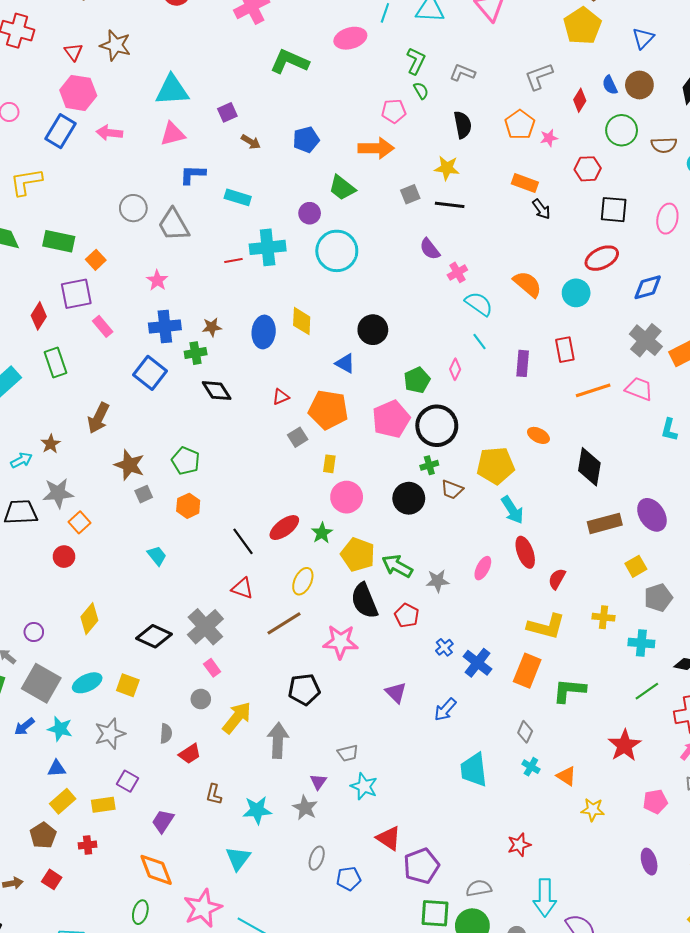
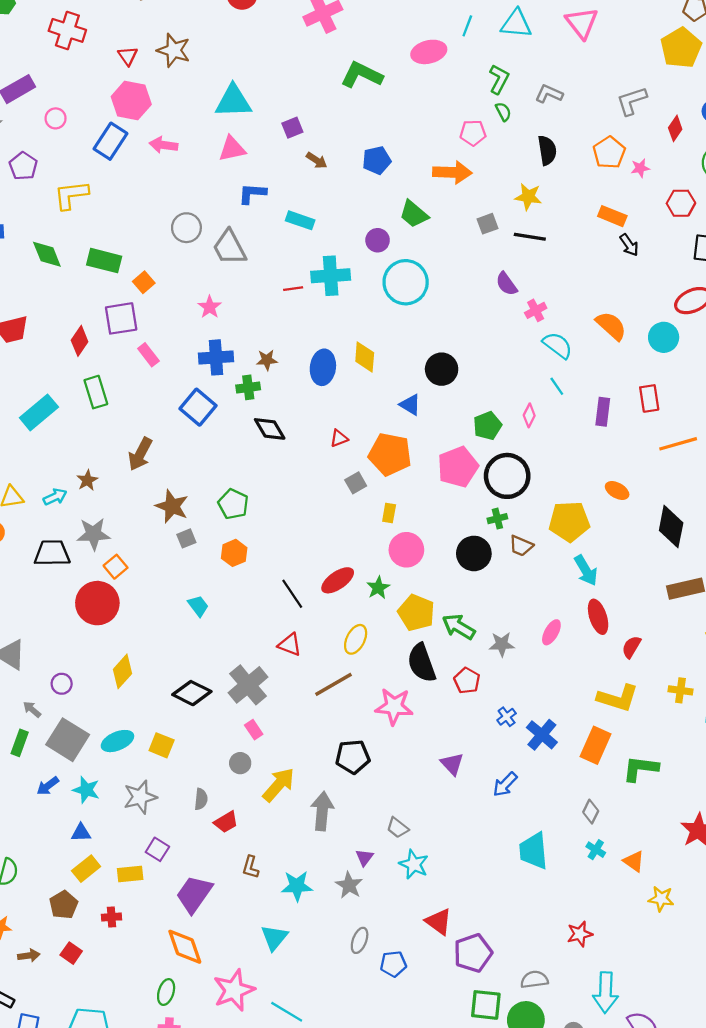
red circle: (64, 557) -> (97, 603), size x1.8
gray trapezoid: (348, 753) -> (398, 828), turned 50
purple trapezoid: (163, 821) -> (194, 894), size x1.5

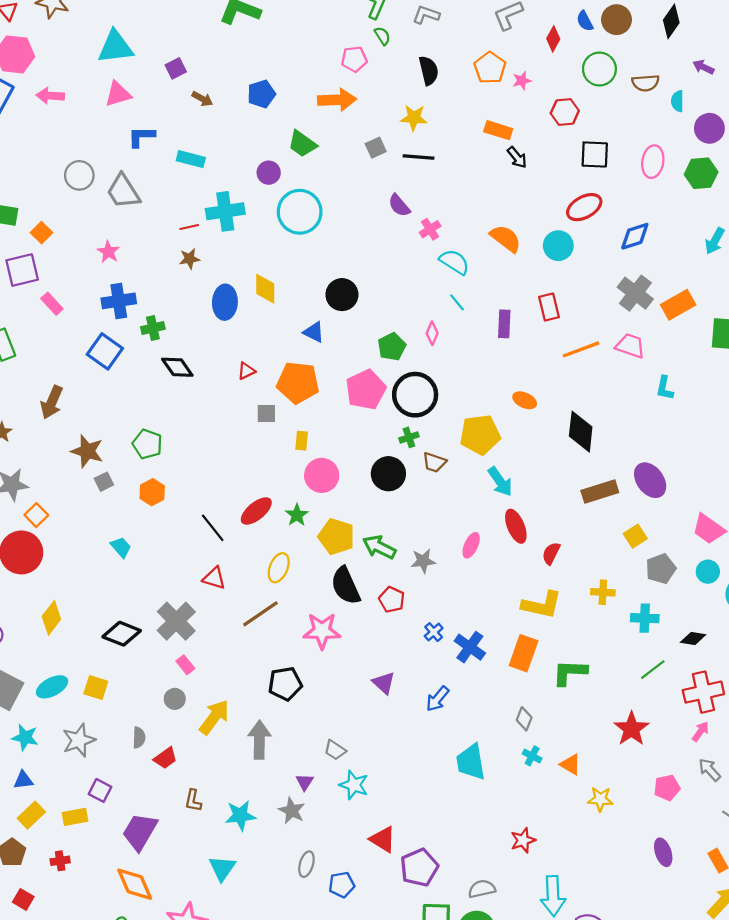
brown star: (267, 360) -> (190, 259), moved
gray square: (356, 483) -> (266, 413), turned 35

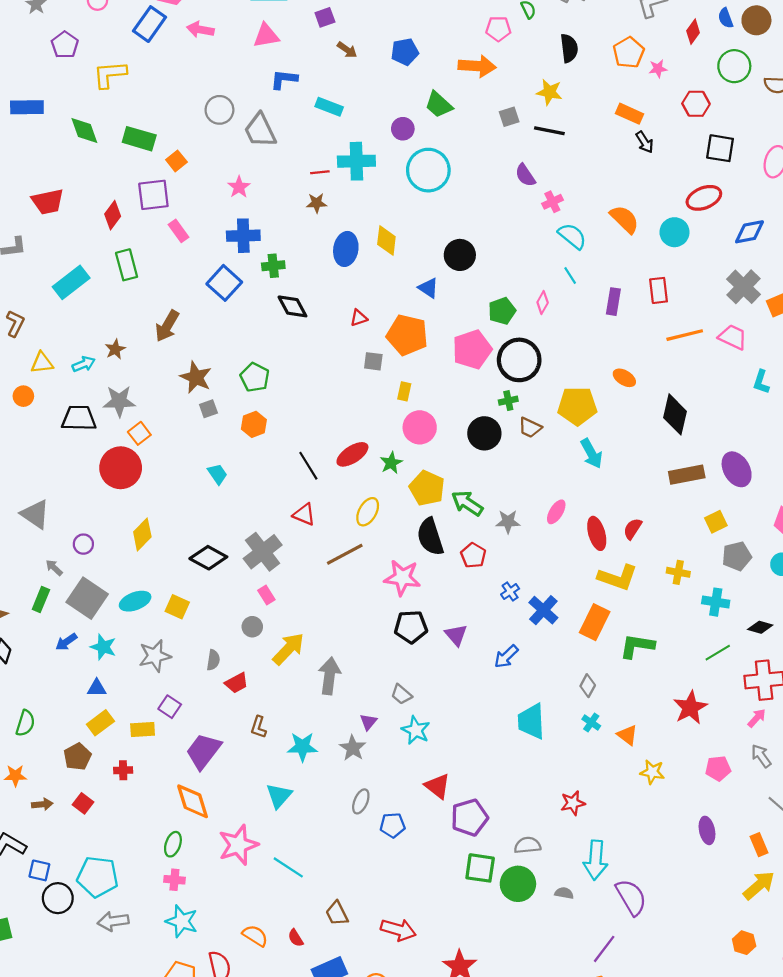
red ellipse: (516, 526) -> (597, 533), moved
black pentagon: (285, 684) -> (411, 627), moved

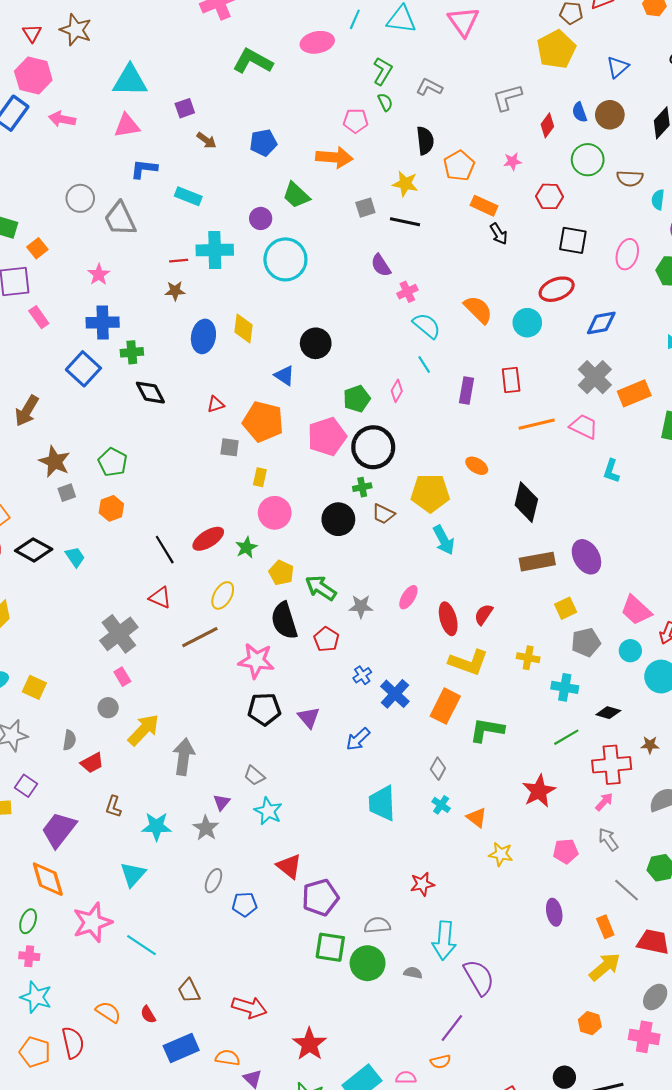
orange pentagon: (629, 53) -> (459, 166), moved
yellow pentagon: (427, 488) -> (281, 573), size x0.7
black diamond: (208, 558) -> (34, 550), moved

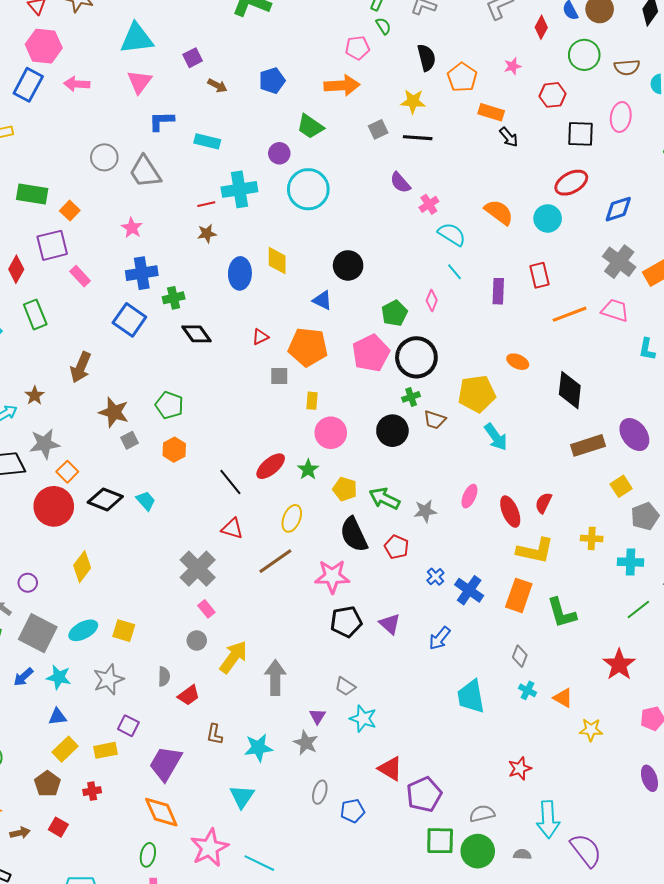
pink triangle: (127, 126) -> (139, 82), turned -36
pink ellipse: (627, 254) -> (621, 117), moved
green L-shape: (487, 730) -> (562, 613), turned -108

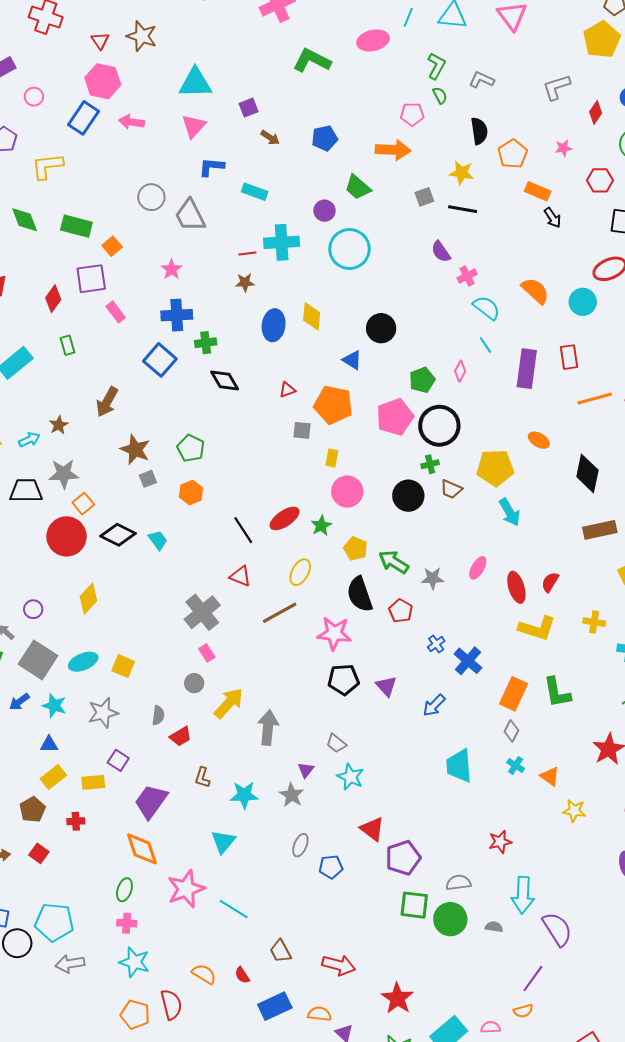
purple rectangle: (498, 291) -> (527, 369), size x1.5
green rectangle: (35, 314) -> (67, 345), size x0.7
orange rectangle: (519, 595) -> (514, 694), moved

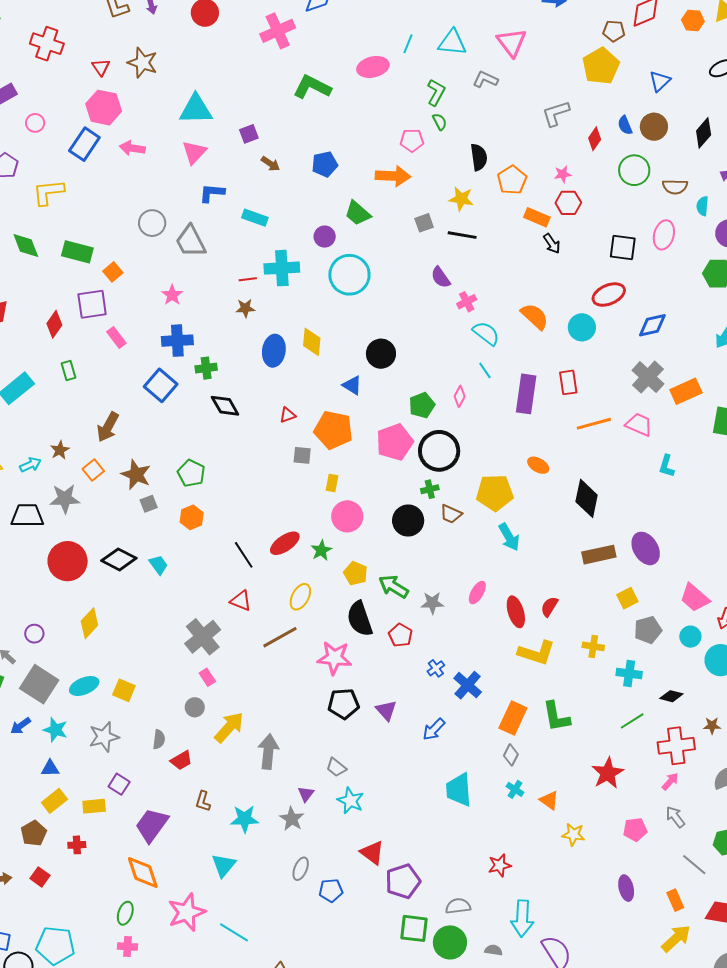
gray L-shape: (482, 80) -> (485, 79), moved
red hexagon: (600, 180) -> (568, 203), moved
orange square: (83, 504) -> (93, 470), moved

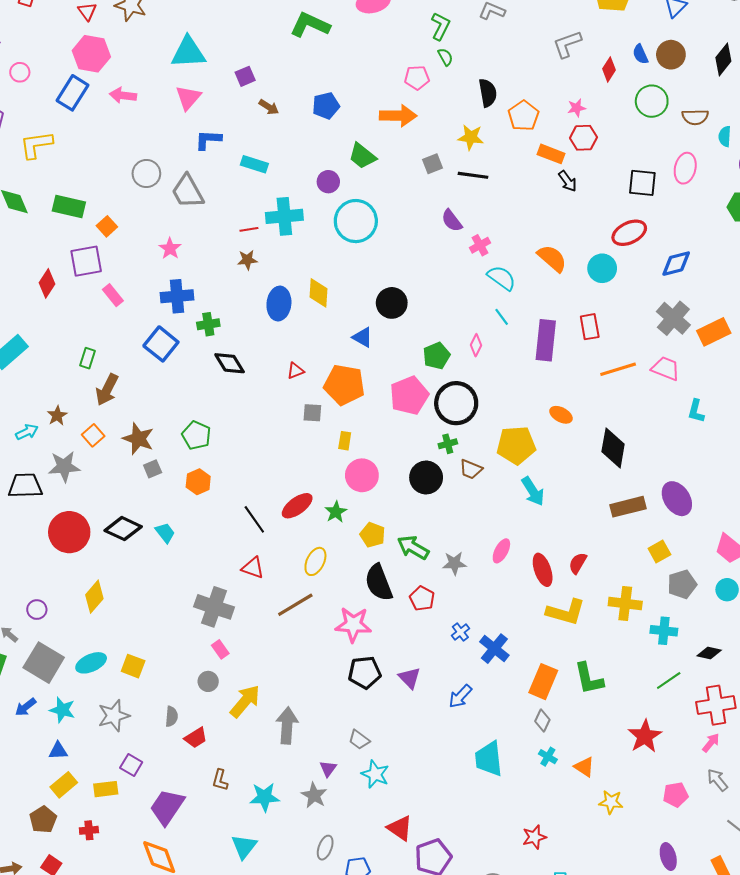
green rectangle: (68, 371) -> (88, 358), moved, turned 36
gray cross: (203, 637) -> (214, 607), turned -30
yellow cross: (593, 646) -> (625, 604), size x1.4

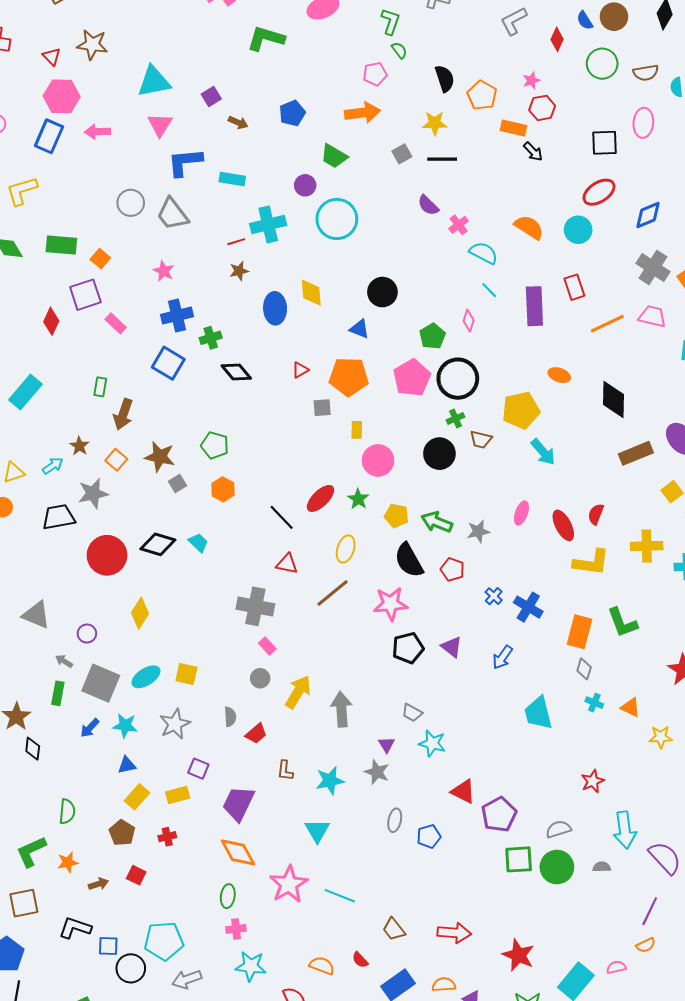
blue L-shape: (208, 140) -> (185, 162), size x1.4

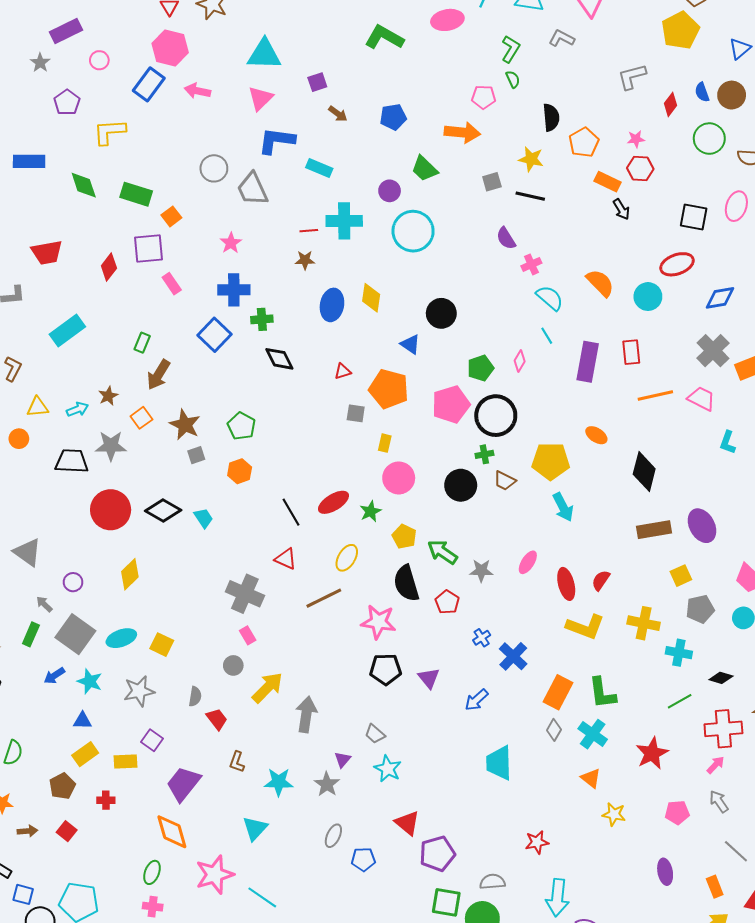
cyan cross: (594, 703) -> (593, 734), moved, size x1.6
red trapezoid: (256, 734) -> (217, 719), turned -100

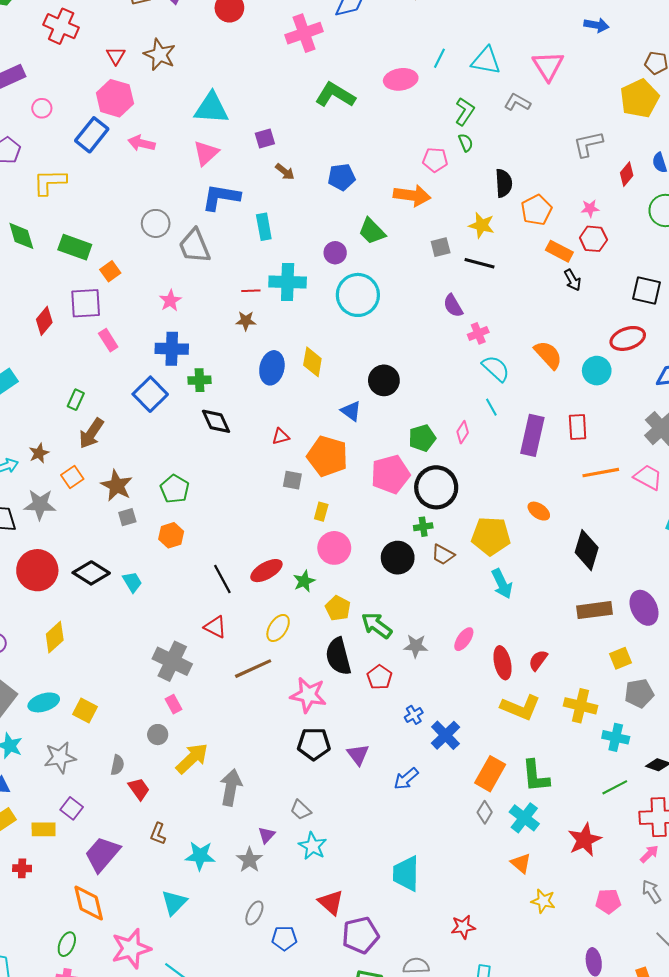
cyan rectangle: (319, 168) -> (264, 227), turned 55
cyan trapezoid: (499, 763) -> (406, 874), moved

